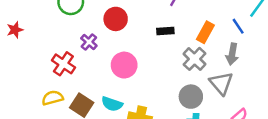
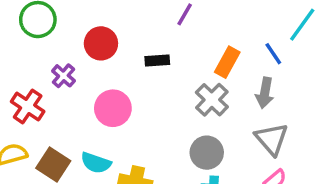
black rectangle: (165, 31) -> (157, 60), moved
gray triangle: (221, 83) -> (272, 139), moved

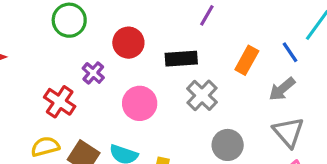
black rectangle: (157, 60) -> (181, 59), size x1.4
gray arrow: (265, 93) -> (282, 89), turned 40
gray cross: (212, 100) -> (202, 95), moved

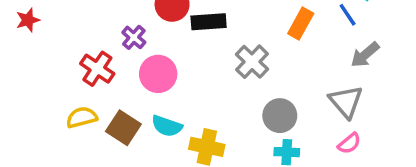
black rectangle: (181, 59) -> (209, 22), moved
gray arrow: (282, 89) -> (365, 55), moved
pink circle: (140, 103) -> (158, 74), moved

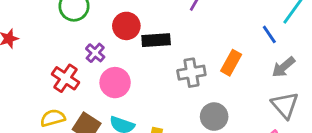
orange rectangle: (301, 23) -> (231, 63), moved
gray cross: (252, 62) -> (191, 73), turned 36
gray triangle: (346, 102) -> (285, 105), moved

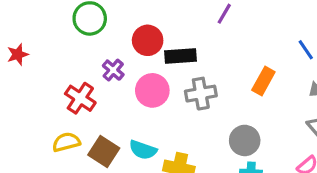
gray cross: (191, 73) -> (201, 94), moved
pink circle: (115, 83) -> (152, 90), moved

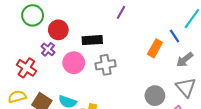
red circle: (148, 40) -> (58, 30), moved
orange rectangle: (263, 81) -> (155, 48), moved
gray circle: (245, 140) -> (155, 96), moved

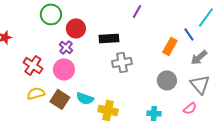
pink circle: (74, 63) -> (64, 69), moved
red cross: (26, 68) -> (33, 65), moved
gray circle: (155, 96) -> (167, 80), moved

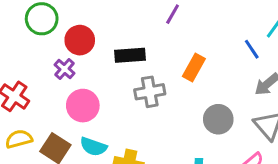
orange rectangle: (170, 46) -> (194, 67), moved
pink circle: (64, 69) -> (83, 106), moved

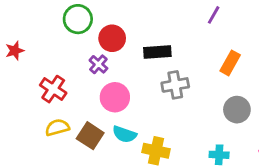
purple line: (173, 14) -> (214, 15), moved
orange rectangle: (194, 67) -> (230, 63), moved

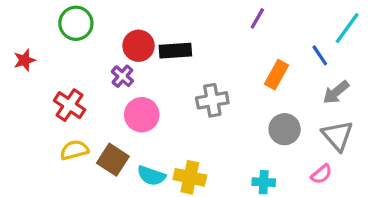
green circle: (78, 19) -> (76, 23), moved
black rectangle: (157, 52) -> (175, 51), moved
cyan semicircle: (124, 134) -> (151, 176), moved

